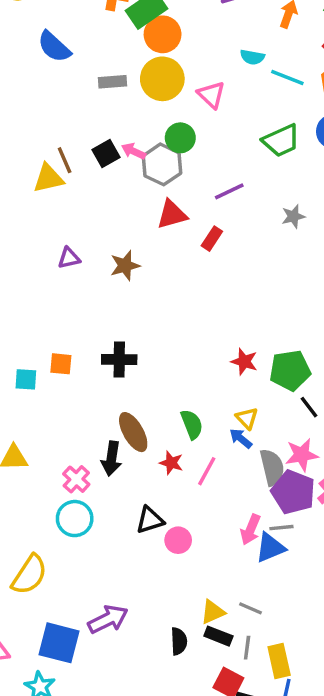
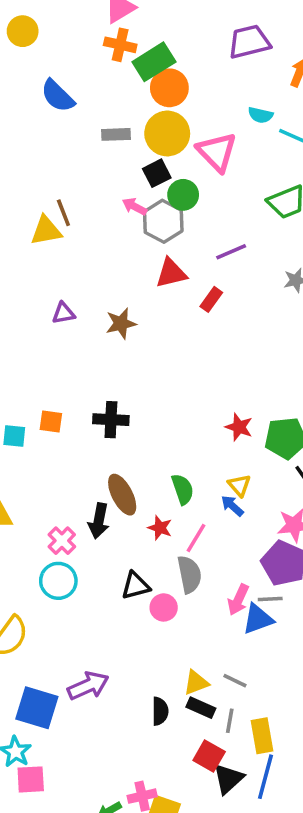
pink triangle: (211, 95) -> (217, 152), size x1.4
black square: (106, 153) -> (157, 173), moved
gray semicircle: (272, 467) -> (189, 574), moved

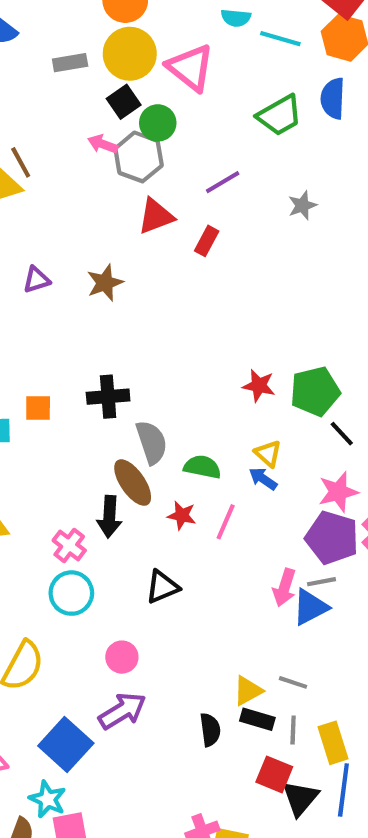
green semicircle: (183, 489) -> (202, 467), turned -52
gray semicircle: (189, 574) -> (152, 442), moved
pink circle: (164, 607) -> (122, 657), moved
blue square: (37, 708) -> (66, 745), turned 33

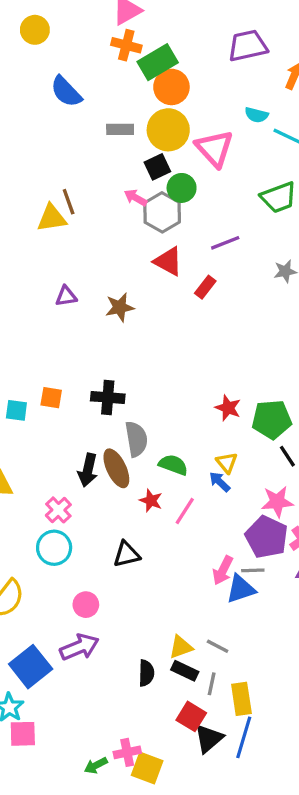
red triangle: (156, 216) -> (168, 261), turned 40
black arrow: (109, 517) -> (88, 470), moved

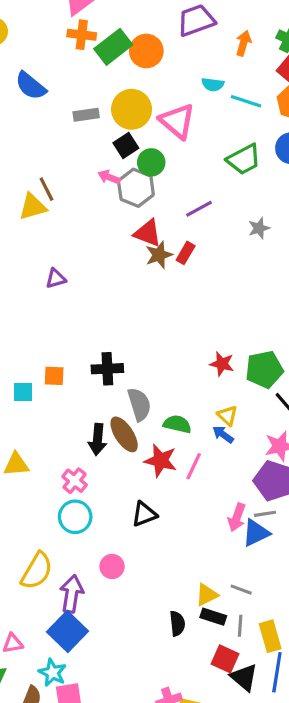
orange circle: (171, 87) -> (146, 51), moved
brown star: (120, 307) -> (159, 255), moved
red star: (151, 501) -> (161, 461), size x1.5
purple arrow: (79, 647) -> (72, 594), moved, turned -51
black triangle: (209, 738) -> (244, 677), turned -32

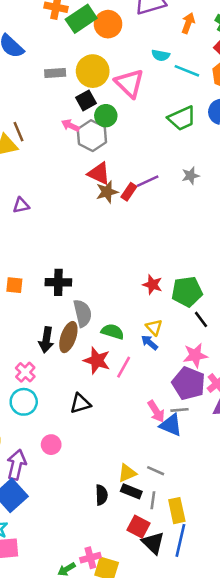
purple line: (199, 209) -> (148, 181), moved
brown ellipse: (124, 434) -> (68, 337), turned 48
pink arrow: (237, 517) -> (156, 411), turned -55
blue triangle: (256, 533) -> (171, 425), turned 45

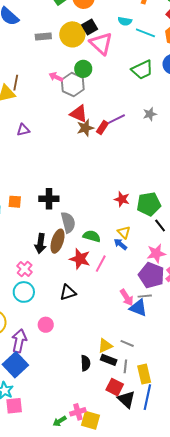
black square: (86, 100) -> (90, 27), moved
brown line: (18, 132) -> (16, 83), turned 35
purple triangle: (21, 205) -> (23, 130), moved

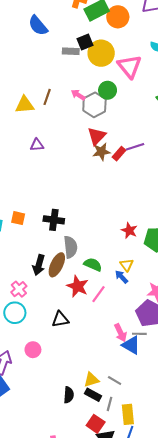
black square: (90, 27) -> (85, 42), moved
brown line: (16, 83) -> (47, 97), moved
red triangle: (79, 114) -> (97, 136), turned 42

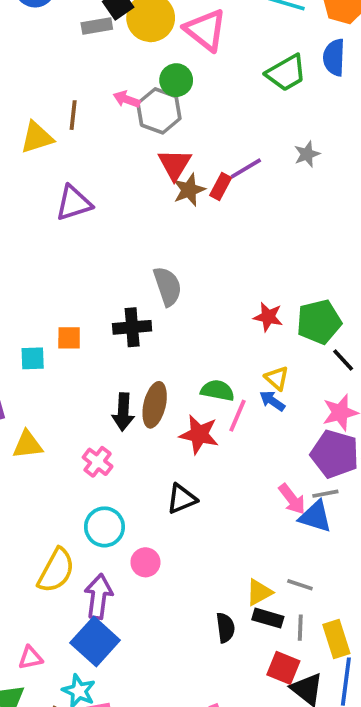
purple triangle: (37, 145) -> (74, 203), size x1.5
gray semicircle: (70, 247) -> (168, 286), moved
pink line: (98, 294) -> (237, 416), moved
cyan circle: (15, 313) -> (104, 527), moved

